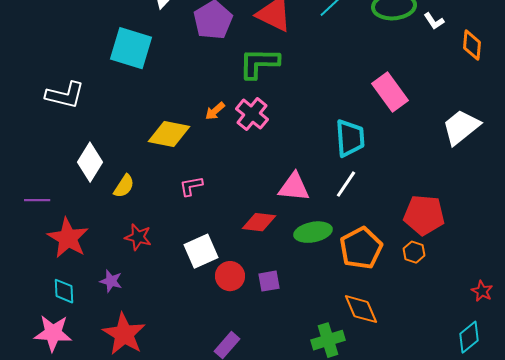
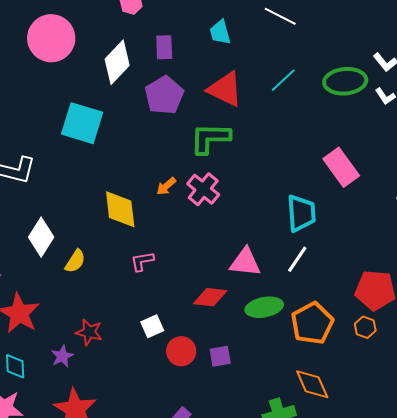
yellow diamond: (169, 134) -> (120, 209), turned 72
red star: (138, 237) -> (89, 332), moved
white square: (201, 251) -> (152, 326), size x0.7
purple star: (111, 281) -> (62, 356), turned 30

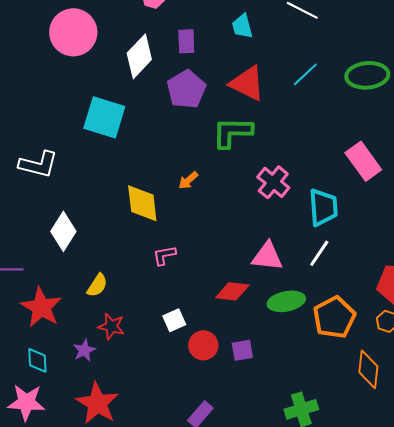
pink cross: (203, 189) -> (273, 182), moved
yellow semicircle: (75, 261) -> (97, 285), moved
orange diamond: (312, 384) -> (368, 369), moved, turned 30

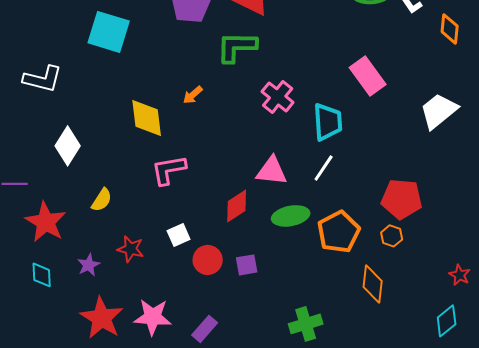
pink L-shape: (164, 255) -> (169, 170), size x1.5
red diamond: (232, 291) -> (237, 206), turned -40
red star: (111, 326) -> (131, 249), moved
pink star: (26, 402) -> (153, 317), moved

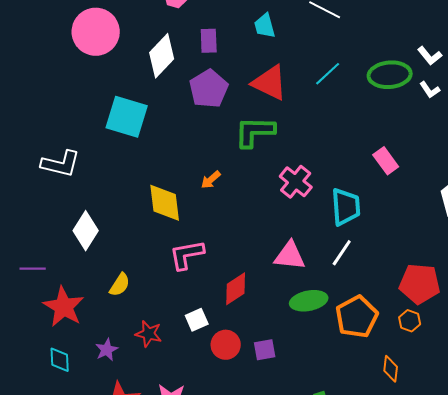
pink rectangle: (368, 76) -> (386, 161), size x0.7
red diamond: (237, 206) -> (236, 289), moved
orange diamond: (373, 284) -> (391, 369), size x0.7

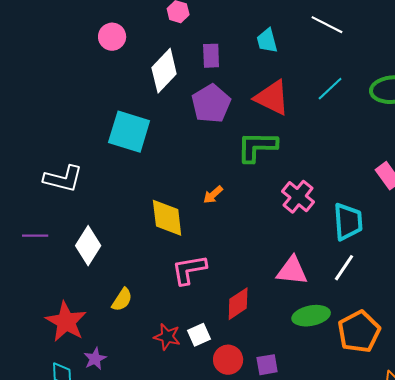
pink circle: (96, 32) -> (112, 37), moved, size x0.6
purple line: (33, 269) -> (35, 236), moved
red star: (149, 334) -> (167, 337), moved
purple star: (107, 350) -> (95, 359), moved

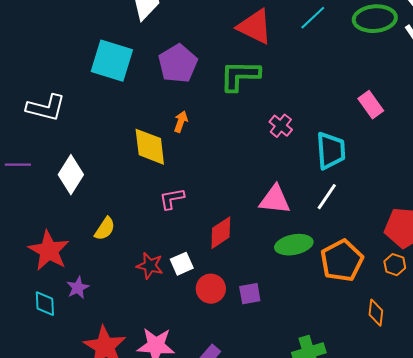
purple pentagon: (211, 104) -> (178, 64), moved
orange arrow: (213, 195) -> (181, 122), moved, turned 150
pink cross: (298, 197) -> (281, 126), size x0.7
pink L-shape: (189, 270) -> (172, 199), size x0.7

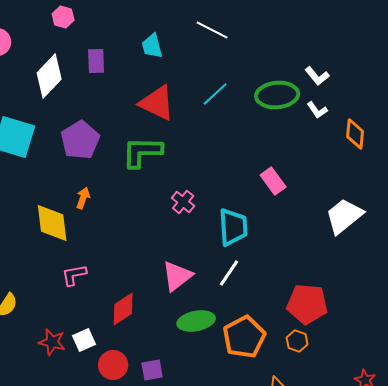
pink triangle: (275, 200) -> (177, 276), turned -44

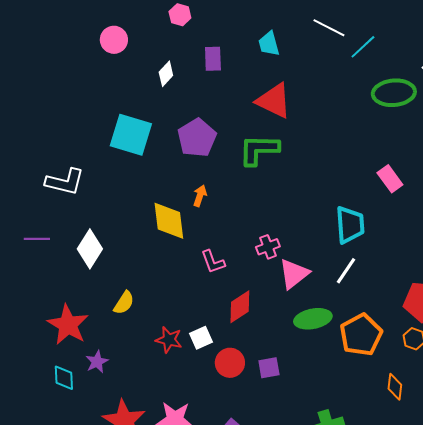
white diamond: (49, 76) -> (166, 74), size x0.6
cyan line: (215, 94) -> (363, 47), moved
pink cross: (183, 202) -> (268, 247), moved, turned 30
pink L-shape: (74, 275) -> (213, 262), moved, turned -100

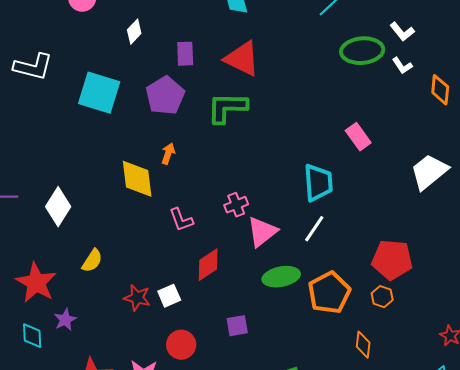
purple rectangle: (213, 59) -> (185, 54), moved
white L-shape: (65, 182) -> (33, 67), moved
red circle: (230, 363) -> (181, 345), moved

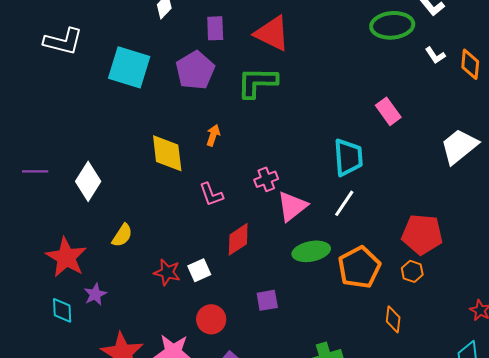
white L-shape: (402, 66) -> (435, 55), moved
orange arrow: (168, 154) -> (213, 135), moved

